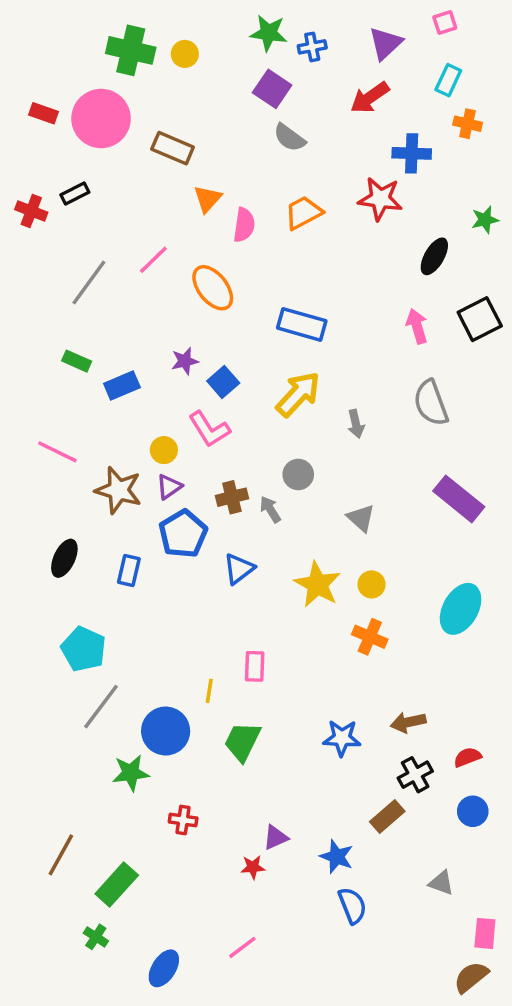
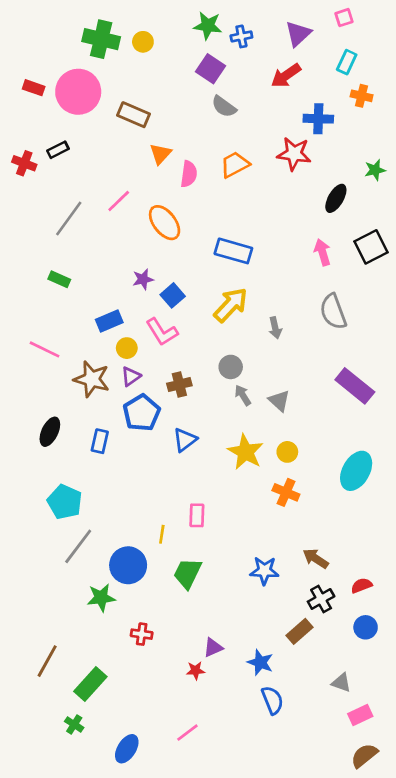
blue rectangle: (122, 385) -> (109, 321), moved
gray arrow: (270, 509) -> (243, 395), moved
brown arrow: (408, 722) -> (316, 559), turned 45
pink rectangle: (485, 933) -> (360, 715), moved, turned 60

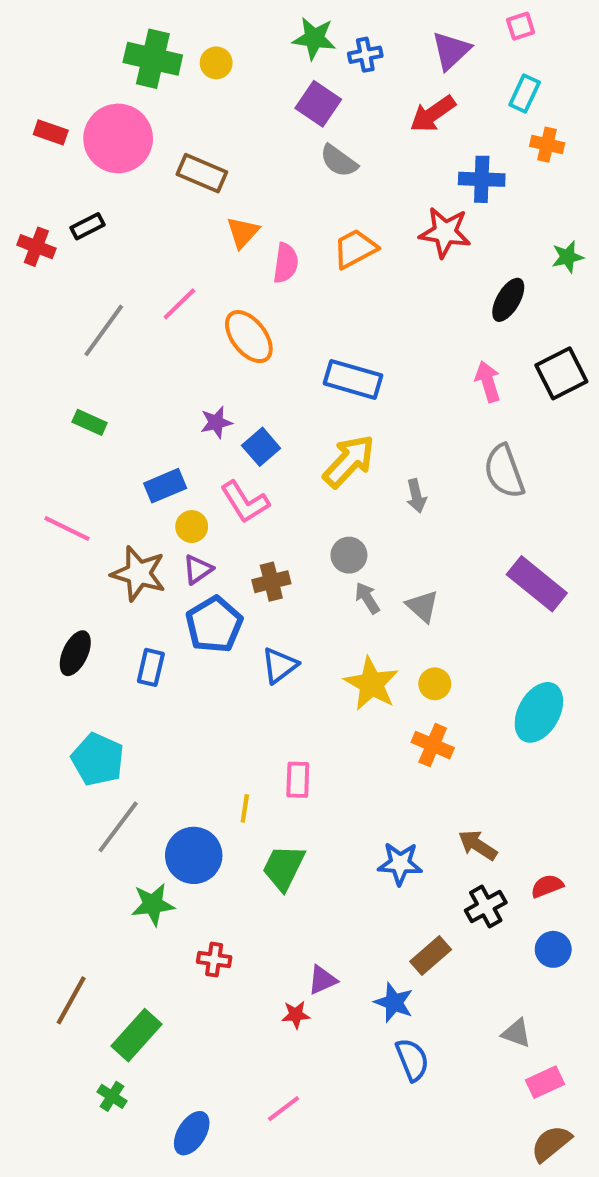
brown rectangle: (299, 631) -> (431, 955), moved

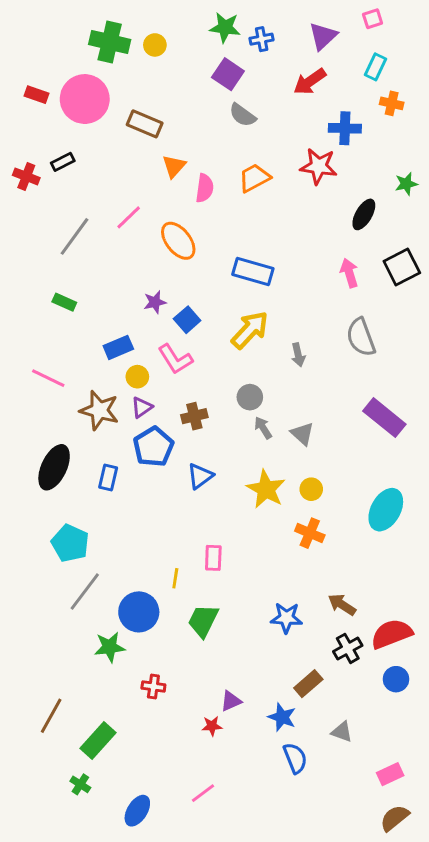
black ellipse: (75, 653) -> (54, 467), size x1.4
red semicircle: (547, 886) -> (392, 634), size x1.8
gray triangle: (516, 1033) -> (342, 732), moved

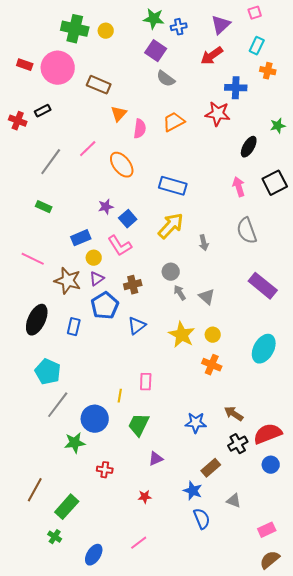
purple triangle: (231, 701) -> (156, 459), moved

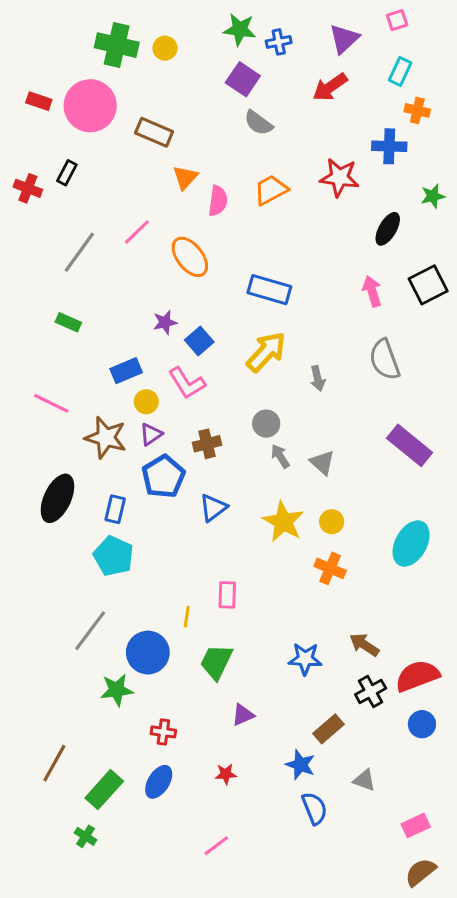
blue cross: (236, 88) -> (389, 146), moved
black rectangle: (43, 111) -> (67, 173), turned -35
cyan pentagon: (48, 372) -> (114, 556), moved
blue ellipse: (94, 555) -> (159, 782), moved

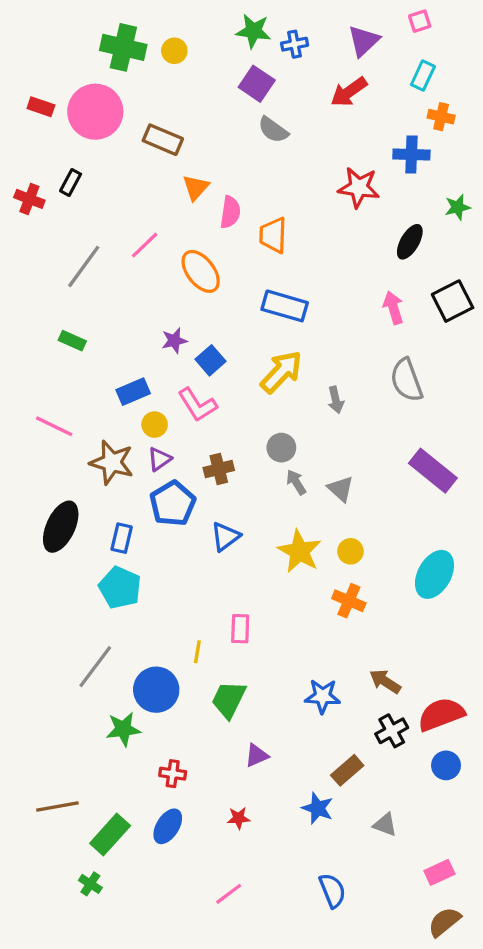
orange trapezoid: (271, 190) -> (273, 235), moved, turned -60
brown line: (54, 763) -> (57, 807), turned 51
blue semicircle: (314, 808) -> (332, 891), moved

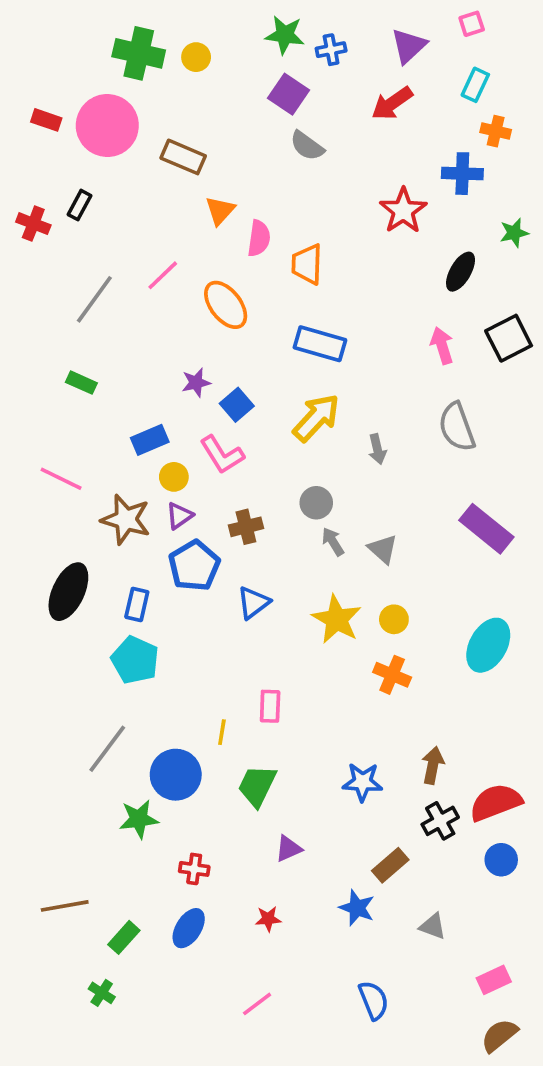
red star: (359, 187) -> (403, 211), turned 30
brown arrow: (385, 681) -> (433, 765), turned 68
green rectangle: (110, 835) -> (124, 937), size x0.7

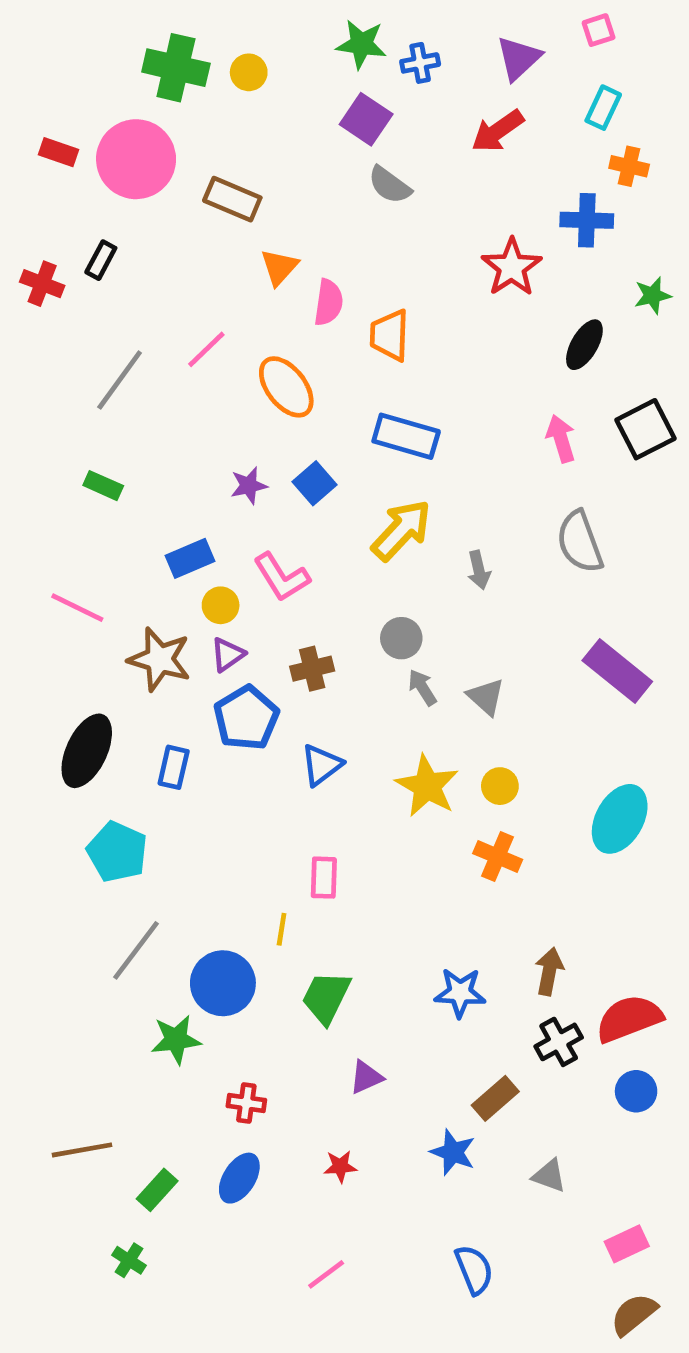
blue square: (237, 405) -> (314, 483), moved
cyan pentagon: (135, 660) -> (117, 852), moved
pink rectangle: (270, 706) -> (324, 878), moved

